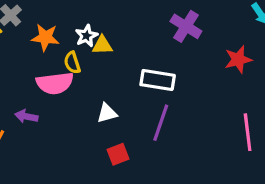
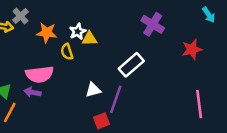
white rectangle: (158, 80) -> (131, 65), turned -50
pink semicircle: (55, 83) -> (40, 74), moved
purple line: (161, 123) -> (116, 99), moved

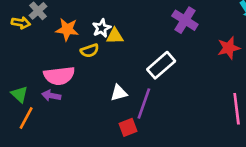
yellow semicircle: (67, 52) -> (90, 51), turned -91

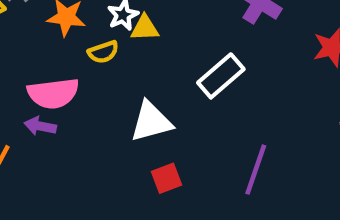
white triangle: (119, 93) -> (151, 122), size x1.5
purple line: (144, 104) -> (256, 170), moved

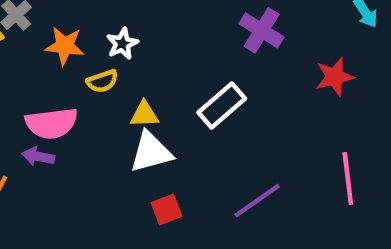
yellow triangle: (145, 28) -> (144, 114), moved
purple line: (256, 170) -> (257, 201), turned 36

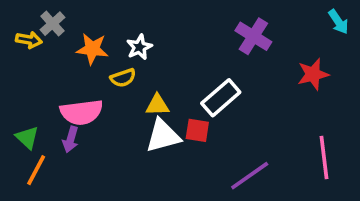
purple arrow: (38, 156) -> (71, 139), turned -85
red square: (166, 209) -> (197, 130), moved, turned 30

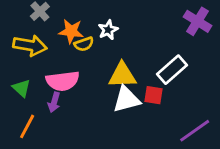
yellow arrow: (29, 40) -> (30, 45), moved, size x1.6
yellow semicircle: (123, 78) -> (84, 44), moved
yellow triangle: (157, 105) -> (122, 75), size x1.5
green triangle: (27, 138) -> (21, 88), moved

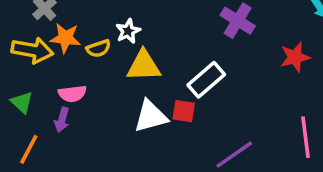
orange star: (71, 31) -> (65, 38), moved
yellow triangle: (122, 75) -> (144, 66), moved
pink semicircle: (63, 81) -> (72, 94), size x0.7

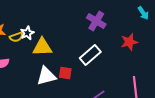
white star: (128, 31) -> (27, 33), moved
white rectangle: (206, 80) -> (90, 55), moved

